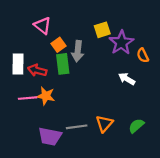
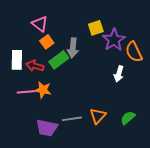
orange square: (58, 45) -> (47, 42), moved
orange semicircle: (143, 55) -> (134, 52), size x1.5
green rectangle: (63, 64) -> (59, 60), turned 60
white arrow: (127, 79) -> (119, 74), turned -105

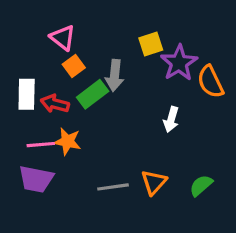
white arrow: (119, 74) -> (171, 119), moved
purple trapezoid: (47, 128) -> (36, 179), moved

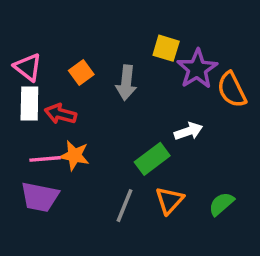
pink triangle: (63, 38) -> (28, 67), moved
yellow square: (151, 44) -> (166, 48), turned 35
green rectangle: (93, 94) -> (152, 159), moved
white arrow: (171, 119) -> (189, 131), turned -125
gray line: (113, 187) -> (125, 206), turned -60

